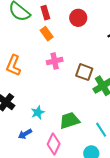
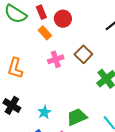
red circle: (78, 18) -> (63, 19), moved
brown square: (84, 72) -> (83, 54), moved, turned 30

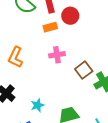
orange rectangle: (45, 33) -> (50, 27), turned -72
brown square: (83, 54) -> (84, 70), moved

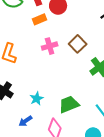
brown square: (84, 70) -> (78, 44), moved

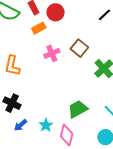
cyan star: (37, 99) -> (46, 125), moved
blue arrow: (25, 121) -> (21, 125), moved

